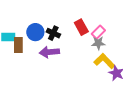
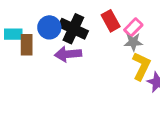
black cross: (53, 33) -> (73, 29), size x1.5
yellow L-shape: (104, 61) -> (141, 66), turned 70

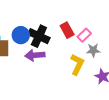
gray star: (133, 42) -> (93, 50), moved
yellow L-shape: (141, 66) -> (77, 64), moved

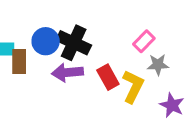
red rectangle: (67, 30) -> (108, 77), moved

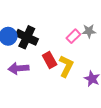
gray star: (158, 65) -> (89, 31), moved
purple arrow: (67, 72) -> (18, 68), moved

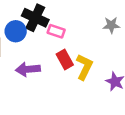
pink rectangle: (73, 36) -> (56, 31), moved, turned 64
black cross: (27, 37) -> (35, 18), moved

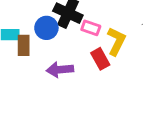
yellow L-shape: (84, 67) -> (116, 41), moved

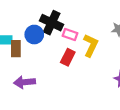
red rectangle: (100, 59) -> (68, 57), moved, turned 56
purple arrow: (60, 70) -> (24, 82), moved

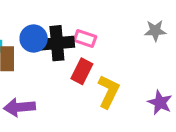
black cross: (52, 23) -> (57, 43), moved, turned -30
yellow L-shape: (91, 45) -> (108, 92), moved

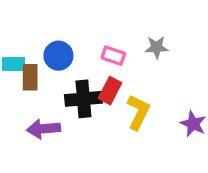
gray star: (155, 31) -> (157, 47), moved
black cross: (57, 43) -> (83, 99), moved

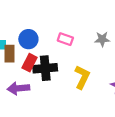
gray star: (157, 47) -> (102, 39), moved
red rectangle: (110, 91) -> (30, 63), moved

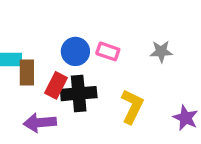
blue circle: (28, 39) -> (75, 51), moved

